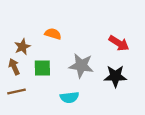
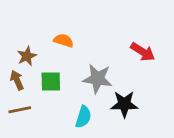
black star: (115, 76) -> (124, 104), moved
cyan semicircle: (69, 97) -> (83, 117), turned -66

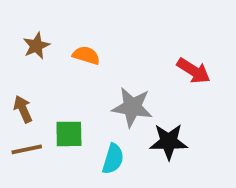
brown star: (27, 56) -> (36, 46), moved
green square: (51, 82) -> (69, 134), moved

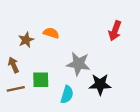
brown star: (36, 46) -> (26, 40), moved
red arrow: (194, 71) -> (115, 31), moved, turned 78

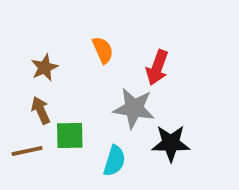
red arrow: (115, 31) -> (157, 68), moved
orange semicircle: (51, 33) -> (103, 50), moved, turned 49
brown arrow: (13, 65) -> (41, 110), moved

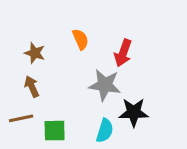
brown star: (45, 68) -> (35, 53), turned -30
green square: (70, 135) -> (55, 131), moved
cyan semicircle: (114, 161) -> (105, 131), moved

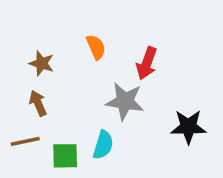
black star: (134, 112) -> (188, 127), moved
cyan semicircle: (105, 131) -> (103, 145), moved

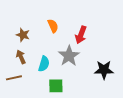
gray star: (125, 101) -> (69, 56), turned 30
cyan semicircle: (103, 145) -> (44, 64), moved
green square: (65, 156) -> (56, 86), moved

